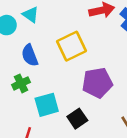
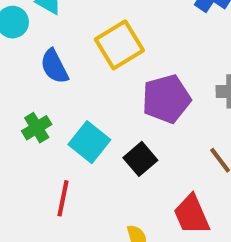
green cross: (21, 83) -> (37, 128), moved
cyan square: (47, 105) -> (89, 142), turned -30

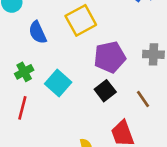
black square: (140, 159) -> (105, 91), moved
red line: (63, 198) -> (22, 108), moved

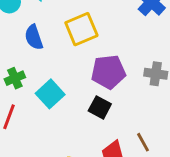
black square: (105, 91) -> (100, 107), turned -30
brown line: (143, 99) -> (143, 142), moved

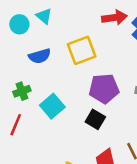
blue semicircle: (34, 37) -> (40, 56), turned -90

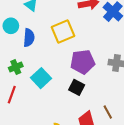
cyan circle: (19, 24) -> (11, 26), moved
blue semicircle: (40, 56) -> (29, 38), turned -66

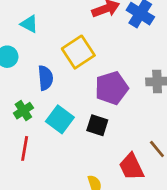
blue semicircle: (29, 38) -> (45, 78), moved
black square: (77, 87) -> (97, 125), moved

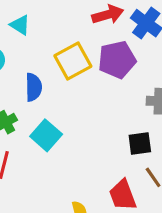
purple pentagon: (112, 88) -> (117, 60), moved
black square: (97, 125) -> (140, 144), moved, turned -30

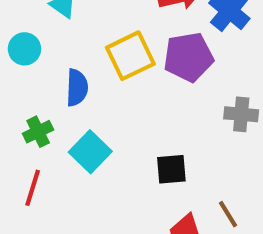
black square: (140, 144) -> (171, 169), moved

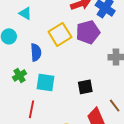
cyan square: (90, 152) -> (45, 82), turned -30
red line: (33, 188) -> (32, 109), moved

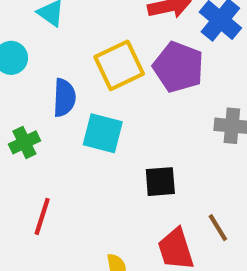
purple pentagon: (88, 32) -> (178, 67), turned 30
cyan square: (45, 82) -> (103, 133), moved

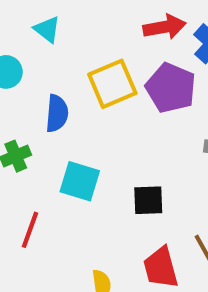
cyan square: (103, 133) -> (80, 181), moved

